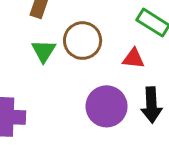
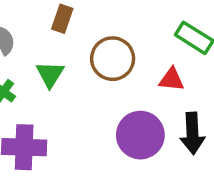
green triangle: (44, 51) -> (50, 74), moved

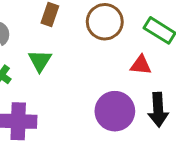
brown circle: (113, 59) -> (105, 22), moved

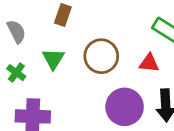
brown circle: (105, 22) -> (101, 56), moved

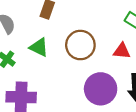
green triangle: (53, 59) -> (39, 47), turned -36

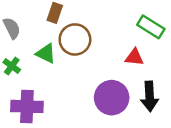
brown circle: (80, 45) -> (75, 39), moved

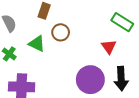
brown circle: (75, 39) -> (61, 32), size x0.7
red triangle: (134, 57) -> (109, 47), turned 49

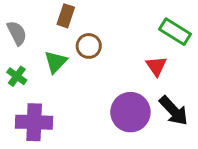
green triangle: (37, 44) -> (56, 62), turned 48
black arrow: (121, 79) -> (174, 111), turned -40

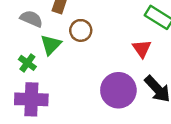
gray semicircle: (17, 33) -> (31, 19), moved, turned -40
green cross: (17, 76) -> (27, 63), moved

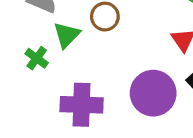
purple cross: (31, 99) -> (82, 105), moved

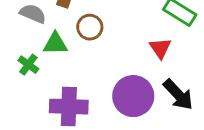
green triangle: (67, 35) -> (55, 44), turned 45

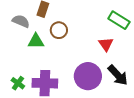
green cross: (28, 65) -> (18, 83), moved

